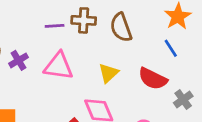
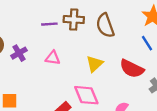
pink triangle: (59, 66) -> (53, 58), size x0.6

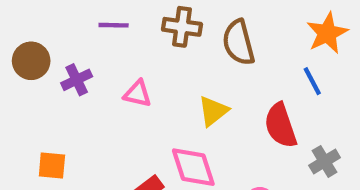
purple line: (49, 24) -> (114, 25), moved
red semicircle: (132, 69) -> (281, 125), turned 40

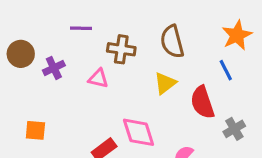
brown cross: (182, 27) -> (121, 49), moved
yellow triangle: (213, 111) -> (165, 83), moved

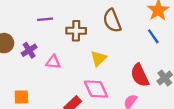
pink triangle: (98, 78) -> (53, 62), moved
yellow triangle: (165, 83) -> (98, 58), moved
red semicircle: (202, 102) -> (140, 75), moved

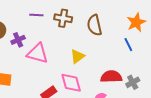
brown cross: (76, 31) -> (63, 18), moved
pink triangle: (53, 62) -> (38, 53), size x1.6
red semicircle: (140, 75) -> (111, 77), turned 105

